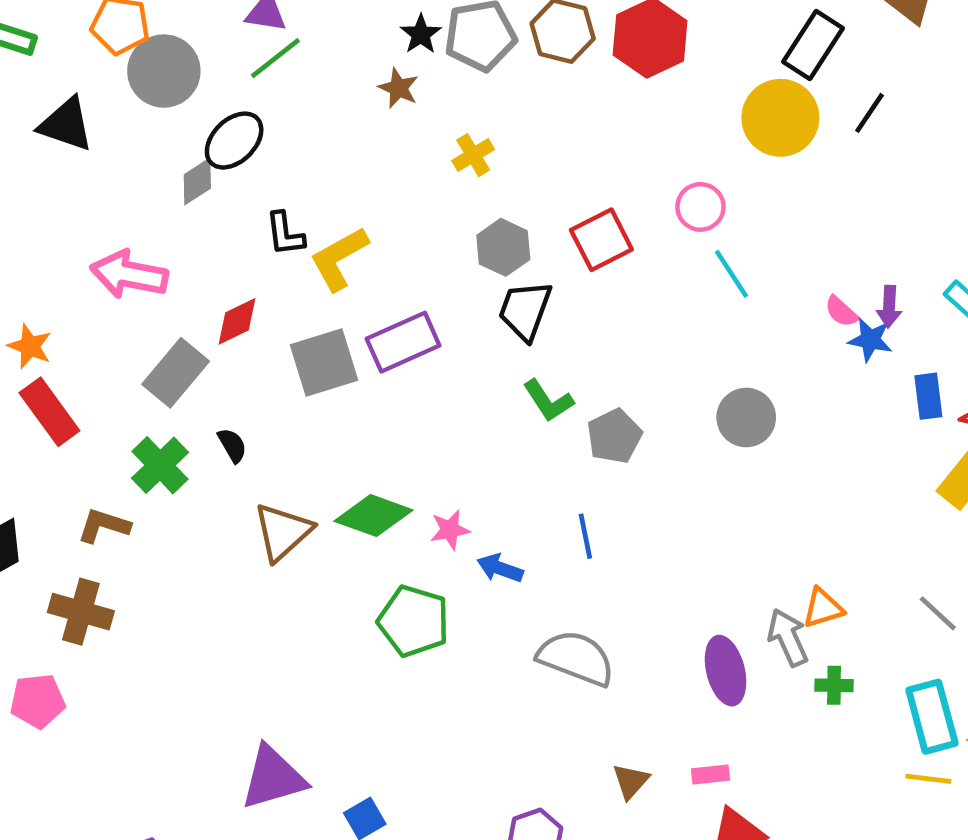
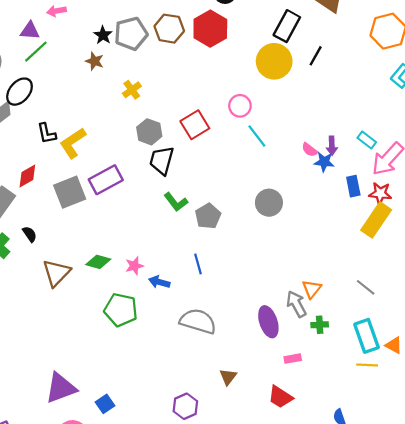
green diamond: (374, 516) -> (98, 262), size x0.7
orange triangle: (823, 608) -> (312, 289), turned -30
pink rectangle: (711, 775) -> (293, 359), moved

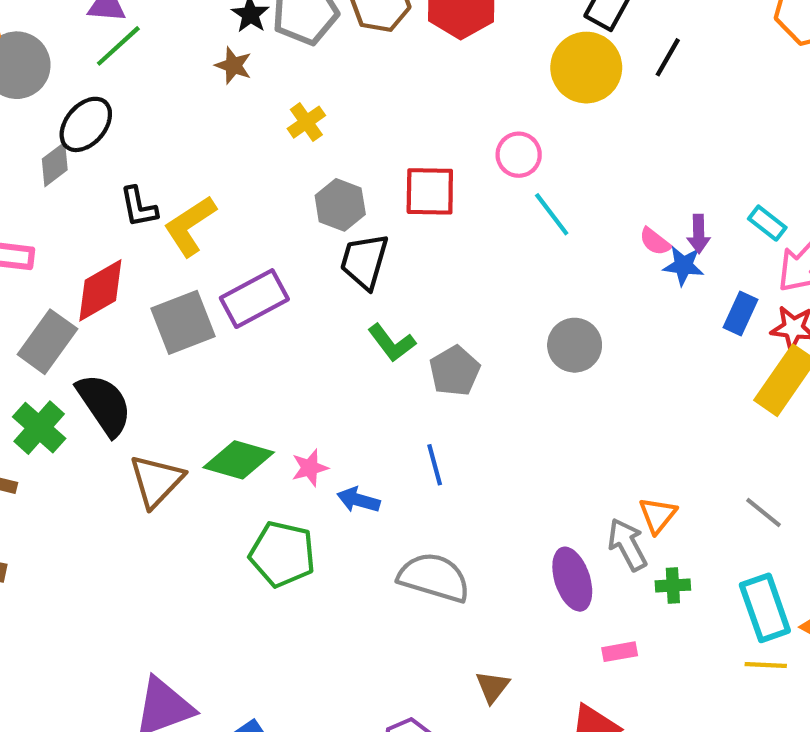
red square: (195, 125) -> (430, 191), turned 32
red diamond: (27, 176) -> (100, 290), size x1.4
blue rectangle: (353, 186) -> (741, 314), turned 36
black semicircle: (30, 234) -> (104, 405), size x2.0
green diamond: (98, 262) -> (239, 460), size x1.4

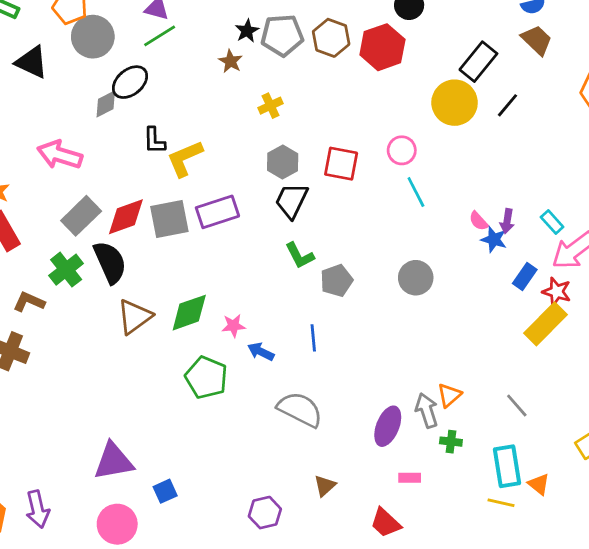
red diamond: (100, 290) -> (126, 217), moved
green diamond: (239, 460) -> (189, 313), turned -45
purple ellipse: (572, 579) -> (388, 426), turned 30

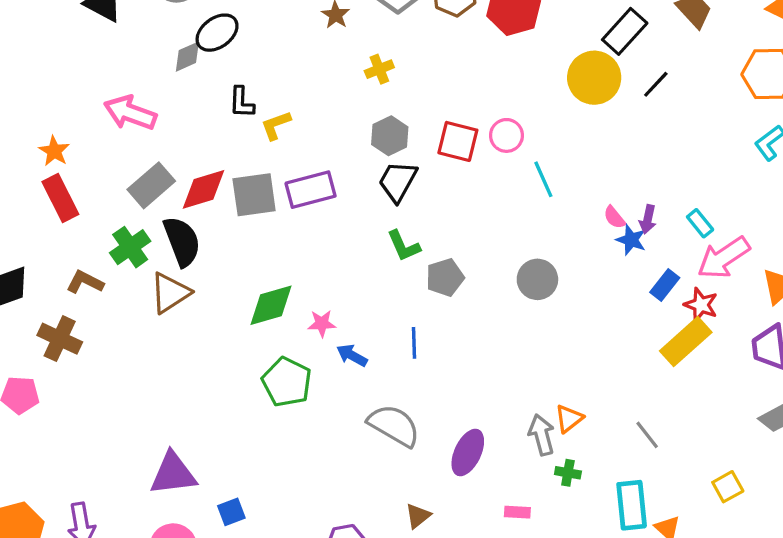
pink circle: (402, 150) -> (506, 135), moved
yellow L-shape: (185, 158) -> (276, 125), size x0.7
brown triangle: (134, 317) -> (170, 293), moved
purple ellipse: (388, 426) -> (468, 453), moved

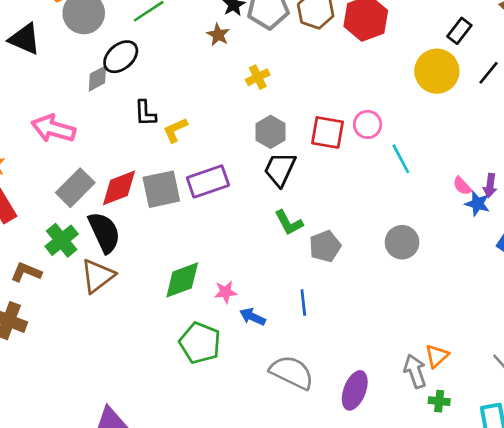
black rectangle: (625, 31) -> (459, 31), size x0.7

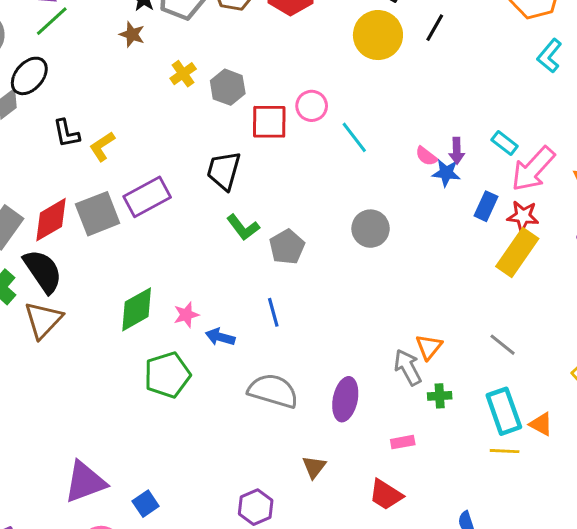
gray hexagon: (271, 132) -> (228, 87), moved
green pentagon: (200, 343) -> (167, 375), turned -30

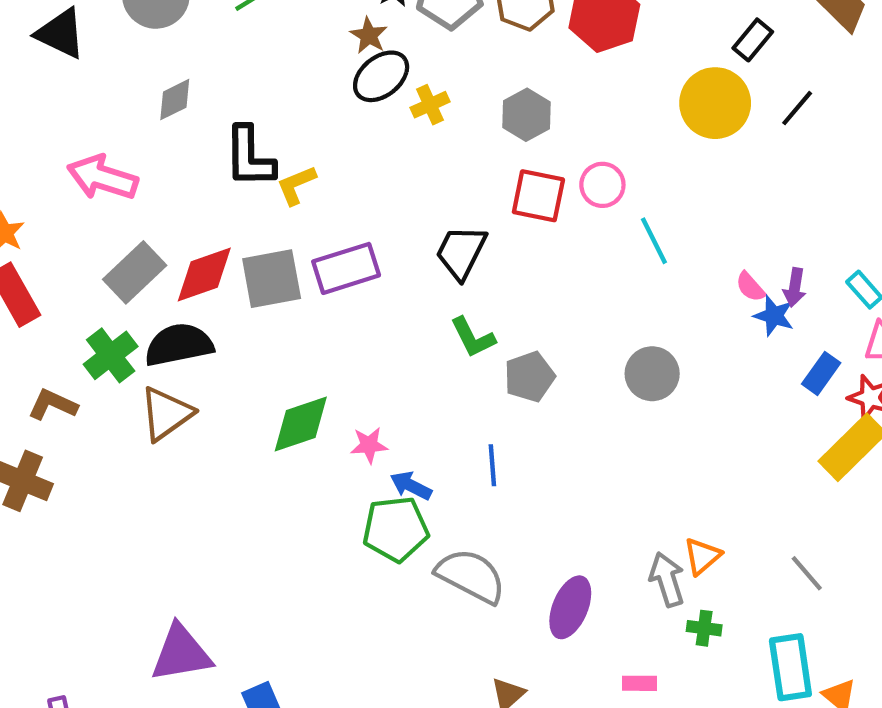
black ellipse: (29, 76) -> (381, 76), moved
gray hexagon: (228, 87) -> (526, 115), moved
black L-shape: (66, 133) -> (249, 157), size x1.5
black semicircle: (43, 271) -> (179, 345), turned -78
green pentagon: (167, 375) -> (396, 529), moved

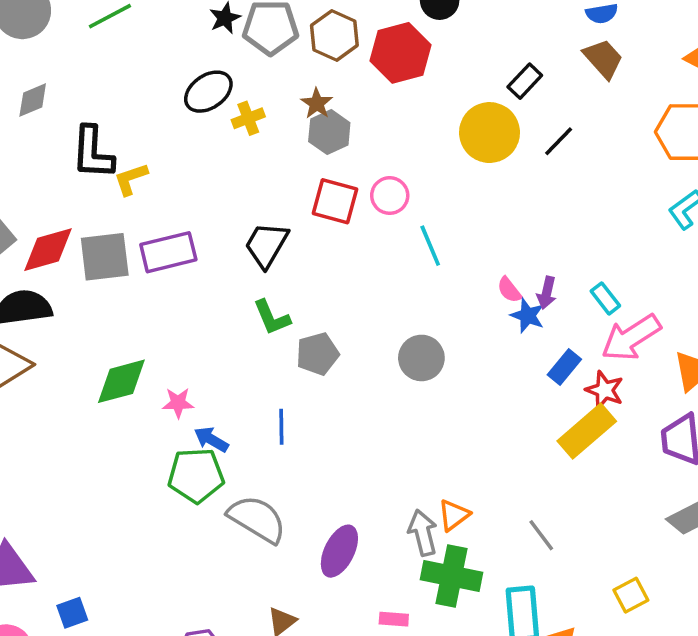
brown star: (369, 35) -> (317, 103), moved
green cross: (704, 628) -> (451, 576), size x2.0

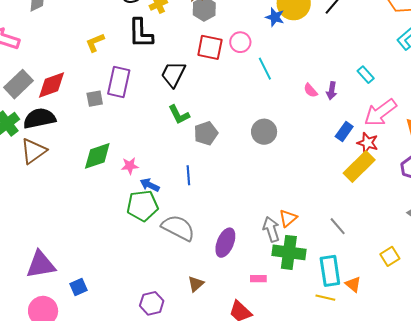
black L-shape: (93, 153) -> (141, 33), moved
purple rectangle: (168, 252) -> (119, 82), turned -60
gray square: (105, 257) -> (95, 99), moved, size x0.6
cyan rectangle: (605, 298) -> (366, 75), moved
blue star: (528, 316) -> (275, 17), moved

